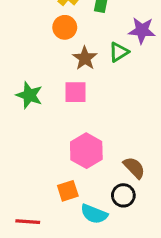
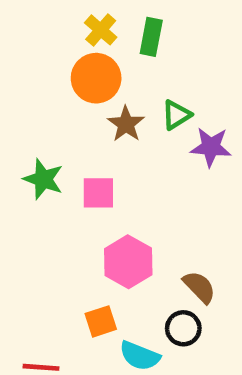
orange circle: (65, 27) -> (96, 78), size x1.4
purple star: (142, 30) -> (211, 147), moved
pink square: (76, 92) -> (98, 193), moved

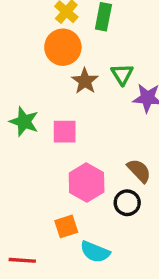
green triangle: (176, 115) -> (122, 74), turned -30
brown semicircle: (199, 287) -> (139, 171), moved
black circle: (183, 328) -> (127, 203), moved

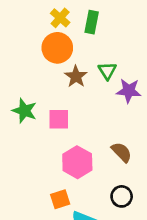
black circle: (127, 203) -> (122, 196), moved

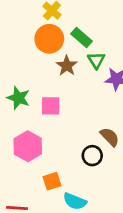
green rectangle: (92, 22) -> (81, 37), moved, turned -60
pink hexagon: (77, 162) -> (28, 146), moved
black circle: (122, 196) -> (92, 156), moved

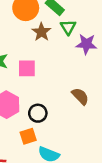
black circle: (92, 156) -> (38, 113), moved

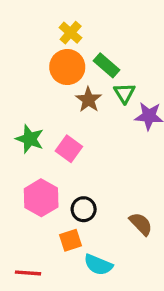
pink square: (27, 68) -> (69, 149), turned 36
brown semicircle: (80, 96) -> (141, 224), moved

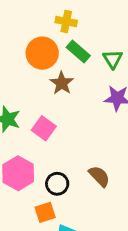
yellow cross: (71, 33) -> (66, 21), moved, turned -30
green triangle: (124, 93) -> (113, 59), moved
brown semicircle: (141, 224) -> (99, 176), moved

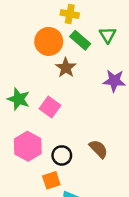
green triangle: (113, 59) -> (108, 35), moved

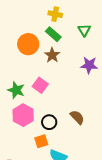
green rectangle: (80, 40) -> (53, 34), moved
orange circle: (49, 41) -> (28, 44), moved
green star: (19, 99) -> (16, 90), moved

